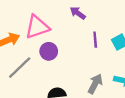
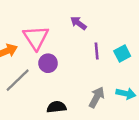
pink triangle: (37, 27) -> (36, 38), turned -44

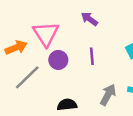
purple line: (97, 51) -> (92, 56), moved

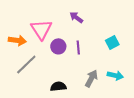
orange arrow: (16, 48) -> (17, 40), turned 30
purple circle: (58, 60) -> (58, 46), moved

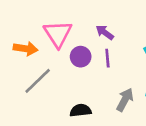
purple arrow: (76, 17) -> (105, 32), moved

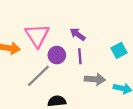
gray line: (38, 81) -> (38, 76), moved
gray arrow: (125, 100) -> (95, 79), moved, turned 66

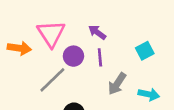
gray arrow: (95, 79) -> (117, 84), turned 120

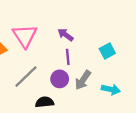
purple circle: (73, 56) -> (60, 79), moved

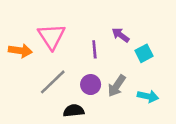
purple arrow: (65, 35) -> (121, 35), moved
purple line: (68, 57) -> (94, 49), moved

